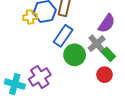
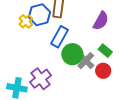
yellow cross: (30, 17) -> (26, 21), turned -32
gray cross: (97, 44) -> (86, 61), moved

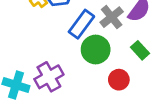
gray cross: (86, 61) -> (112, 17), moved
red circle: (103, 71) -> (119, 80), moved

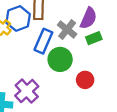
green rectangle: (140, 50) -> (94, 38), moved, turned -56

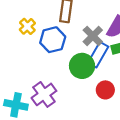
blue hexagon: (18, 18) -> (53, 40), moved
blue rectangle: (43, 41) -> (98, 55), moved

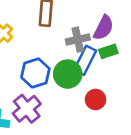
gray cross: (93, 36) -> (78, 40), turned 36
blue hexagon: (53, 40) -> (35, 73), moved

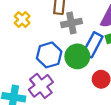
gray cross: (78, 40) -> (71, 23), moved

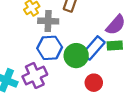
gray cross: (71, 23) -> (48, 21), moved

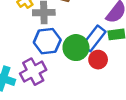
red circle: (94, 83) -> (98, 60), moved

